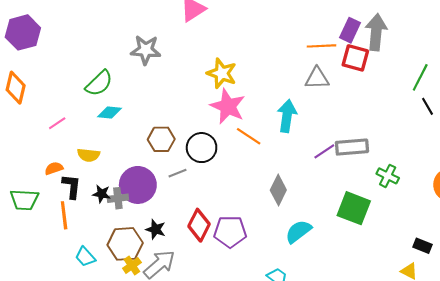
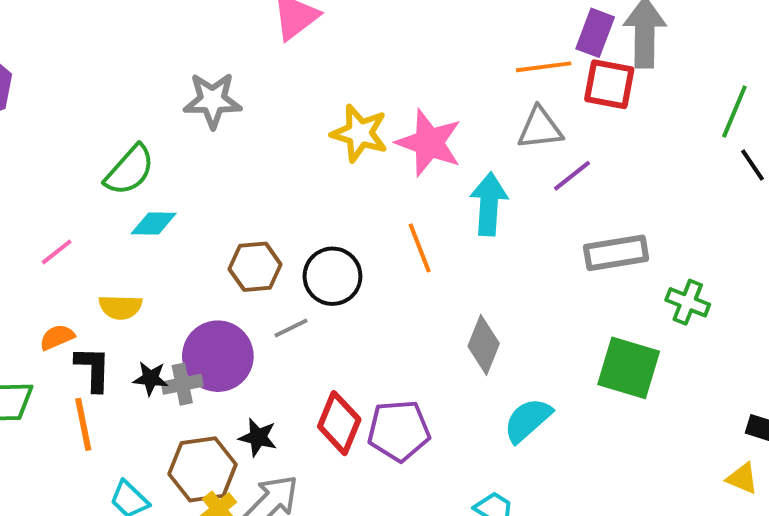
pink star: (228, 106) -> (429, 143), moved
orange line: (249, 136) -> (420, 248), turned 40
purple line: (324, 151) -> (572, 176), moved

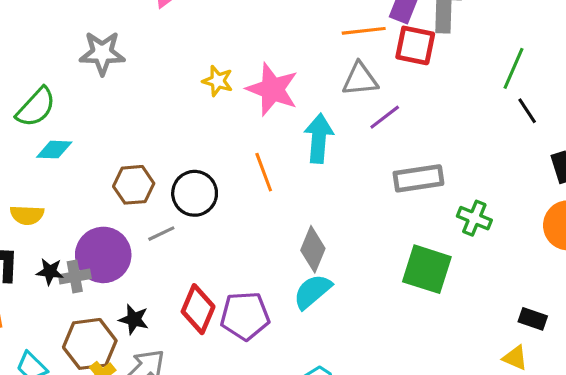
yellow star: (360, 133) -> (218, 81), size x0.7
cyan semicircle: (528, 420) -> (312, 292), moved

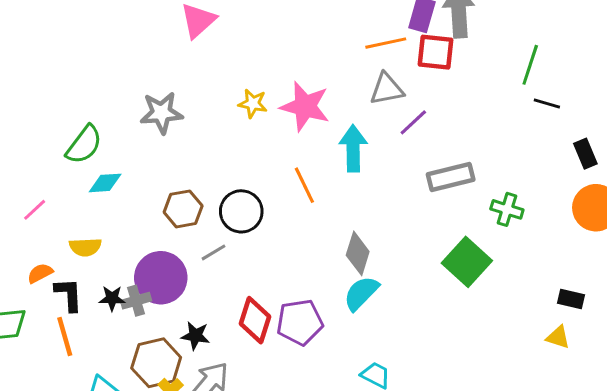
gray star: (102, 53) -> (161, 113), moved
black line: (527, 111) -> (547, 104), turned -35
green square: (427, 269) -> (467, 262), turned 30

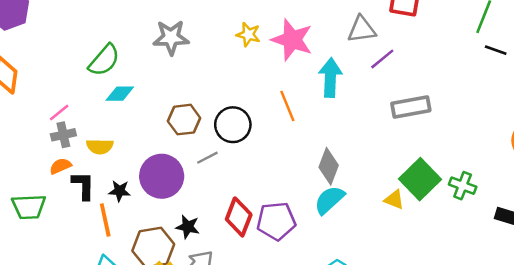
green cross: (507, 209) -> (463, 186), moved
gray cross: (136, 301) -> (63, 135), moved
orange line: (65, 336) -> (105, 220), moved
yellow triangle: (558, 337) -> (394, 200), moved

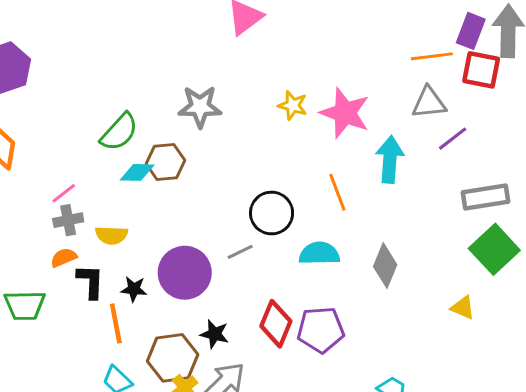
brown hexagon: (184, 120) -> (165, 162), moved
green square: (420, 179) -> (494, 249), moved
cyan semicircle: (329, 200) -> (319, 253), moved, turned 40

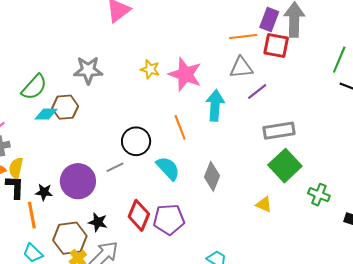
yellow semicircle: (112, 235) -> (16, 168), moved, turned 100
cyan semicircle: (319, 253) -> (168, 168), turned 48

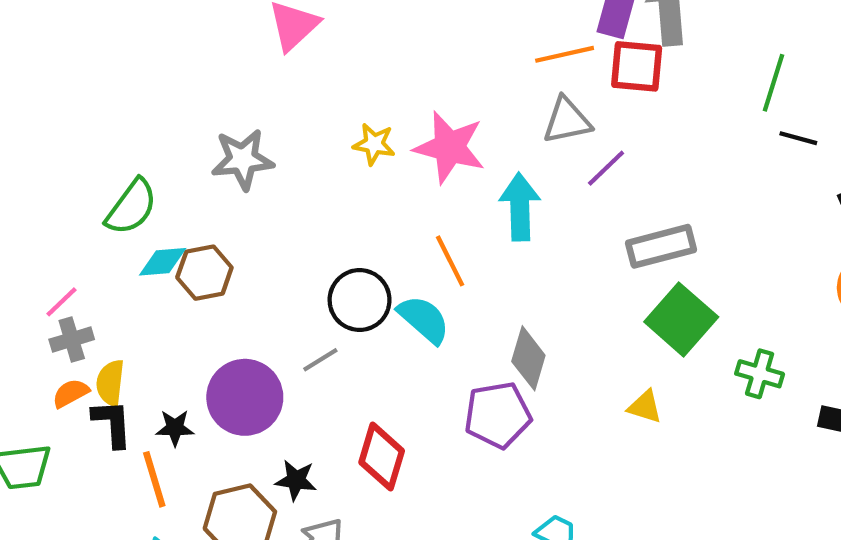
brown hexagon: (65, 107) -> (204, 273), moved
cyan semicircle: (168, 168) -> (424, 319), moved
purple pentagon: (169, 219) -> (498, 415), moved

